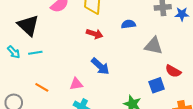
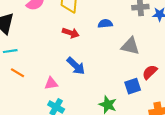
red semicircle: (173, 71) -> (150, 72), turned 105
orange line: (42, 87) -> (17, 73), moved

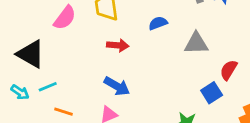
blue arrow: (76, 66) -> (117, 86), moved

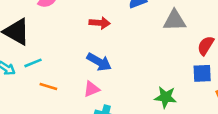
blue square: (212, 93) -> (202, 73), moved, turned 30

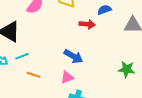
red arrow: (100, 23) -> (87, 24), moved
green star: (165, 97) -> (127, 69), moved

